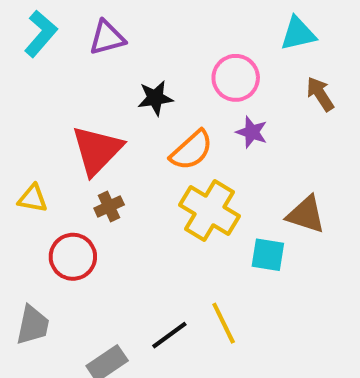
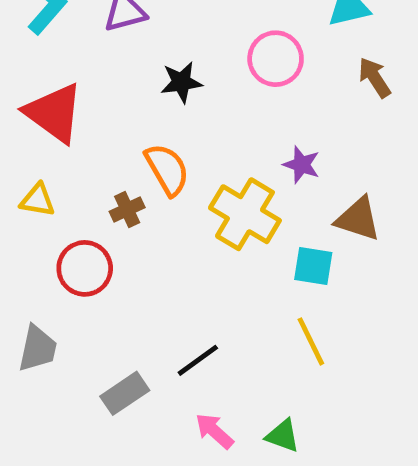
purple star: (252, 132) -> (301, 165), moved
red triangle: (97, 150) -> (54, 113), moved, turned -38
orange semicircle: (191, 150) -> (167, 169), moved, turned -78
yellow line: (224, 323) -> (311, 341), moved

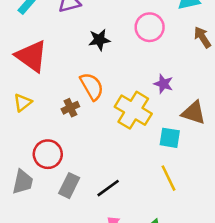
yellow triangle: (38, 200) -> (23, 103), turned -48
red circle: (85, 268) -> (48, 154), moved
gray rectangle: (125, 393) -> (69, 186), moved, turned -30

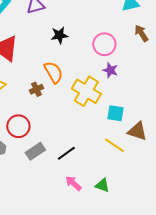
pink circle: (150, 27) -> (104, 44), moved
brown triangle: (194, 113) -> (137, 131), moved
yellow line: (168, 178) -> (114, 145), turned -30
gray rectangle: (69, 186) -> (35, 151), turned 30

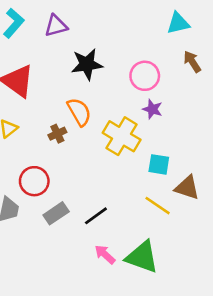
black star: (59, 35) -> (87, 64), size x1.4
green triangle: (102, 185) -> (142, 257), size x1.8

